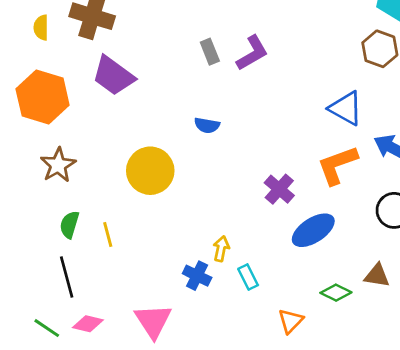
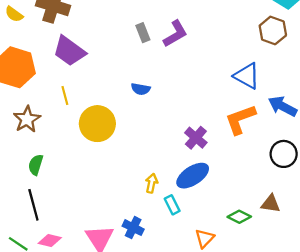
yellow semicircle: (41, 28) -> (14, 14), turned -54
blue ellipse: (313, 230) -> (193, 176), moved
yellow line: (108, 234) -> (65, 95), moved
blue cross: (197, 276) -> (133, 228), moved

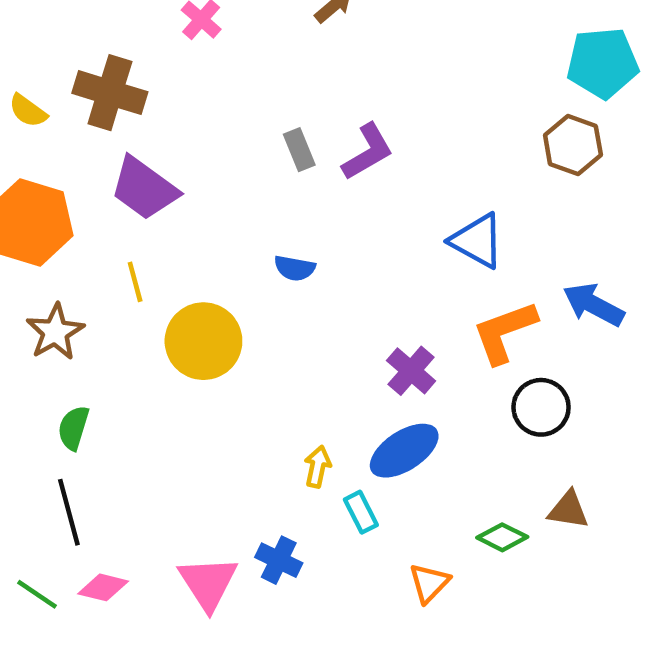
blue triangle: (247, 76) -> (477, 241), moved
black circle: (284, 154) -> (541, 407), moved

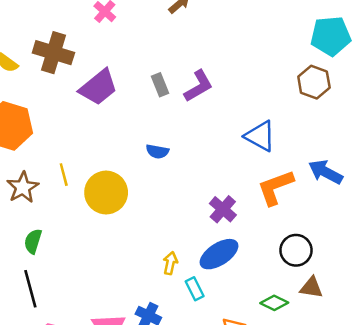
purple trapezoid: (144, 188) -> (98, 87), moved, turned -75
yellow line: (135, 282) -> (64, 175), moved
black circle: (541, 407) -> (296, 250), moved

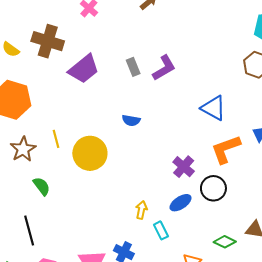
green semicircle: (33, 241) -> (42, 186), moved, turned 126
black circle: (296, 250) -> (213, 188), moved
blue ellipse: (219, 254) -> (181, 203), size x0.7

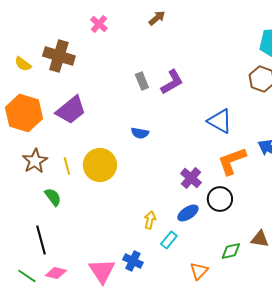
purple trapezoid: (84, 69) -> (71, 110), moved
yellow line: (56, 139) -> (67, 166), moved
cyan rectangle: (161, 230) -> (169, 240), turned 66
green diamond: (225, 242) -> (231, 251), turned -40

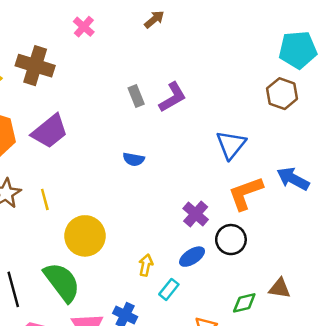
blue triangle: (220, 121) -> (231, 145), turned 40
yellow circle: (100, 165) -> (85, 236), moved
green semicircle: (53, 197) -> (62, 282), moved, size x1.8

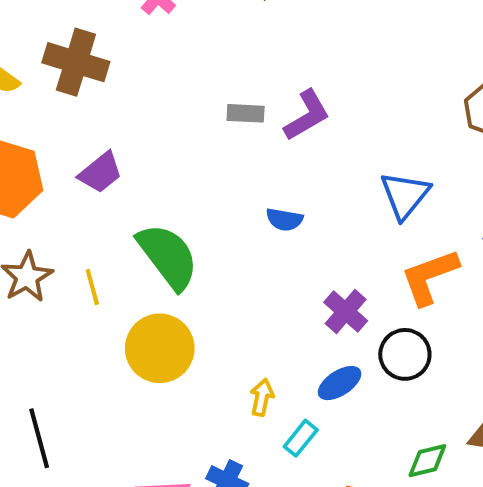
gray rectangle: (136, 96) -> (246, 113), turned -65
purple trapezoid: (50, 131) -> (100, 173), size x0.7
blue semicircle: (134, 159) -> (284, 220), moved
green semicircle: (62, 282) -> (168, 256), moved

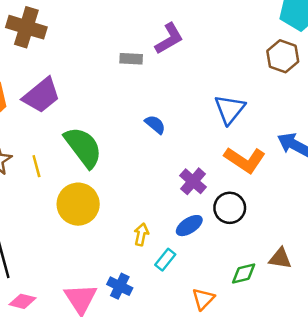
purple L-shape: (307, 115) -> (169, 39), moved
purple trapezoid: (100, 173) -> (41, 95), size x1.4
blue semicircle: (284, 220) -> (155, 124), turned -150
orange L-shape: (429, 277) -> (245, 160), turned -126

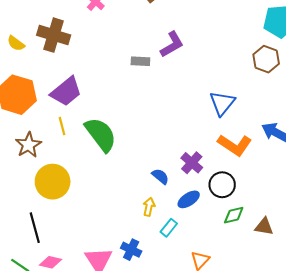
blue semicircle: (155, 124) -> (160, 176), moved
yellow line: (36, 166) -> (62, 126), moved
yellow circle: (78, 204) -> (53, 182), moved
green diamond: (244, 274) -> (234, 215), moved

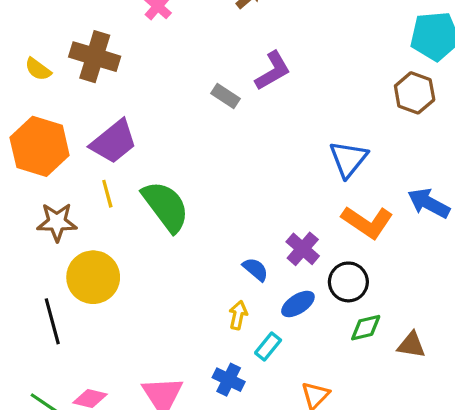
gray rectangle: (140, 61) -> (225, 96), turned 30
brown star: (28, 145) -> (57, 222), turned 30
black line: (35, 228) -> (52, 321), moved
blue cross: (131, 250) -> (229, 380), moved

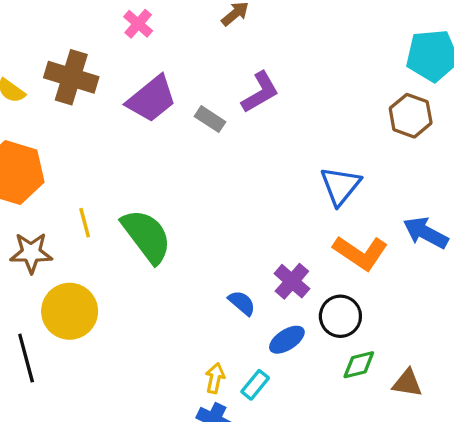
purple trapezoid: (114, 142) -> (151, 99), moved
yellow arrow: (238, 315) -> (215, 378), moved

